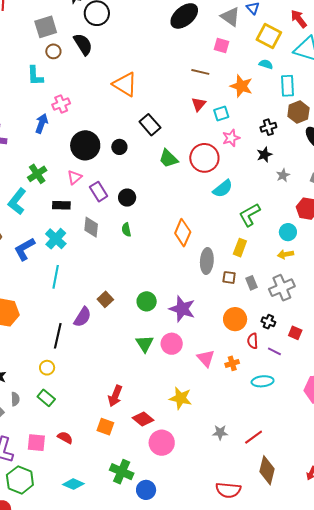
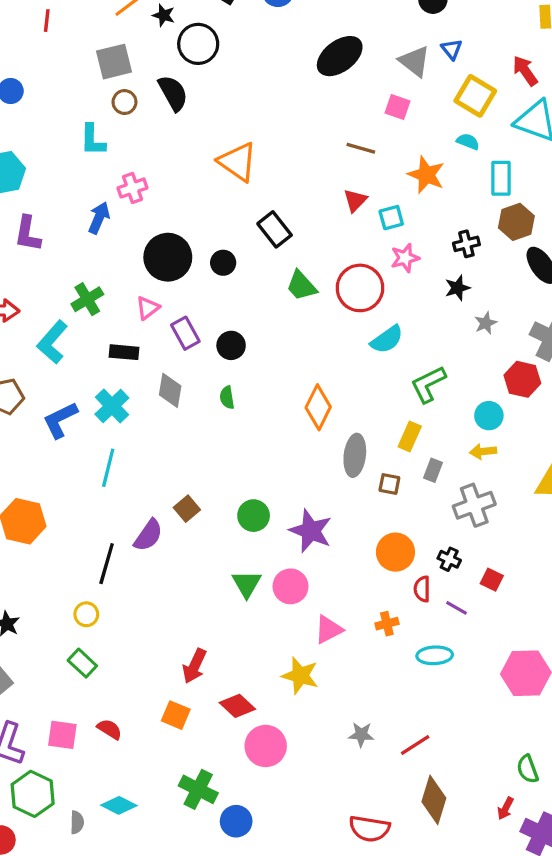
gray rectangle: (251, 283) -> (433, 470), moved, turned 40
pink triangle: (206, 358) -> (329, 630), moved, turned 42
gray semicircle: (15, 399) -> (77, 822), moved

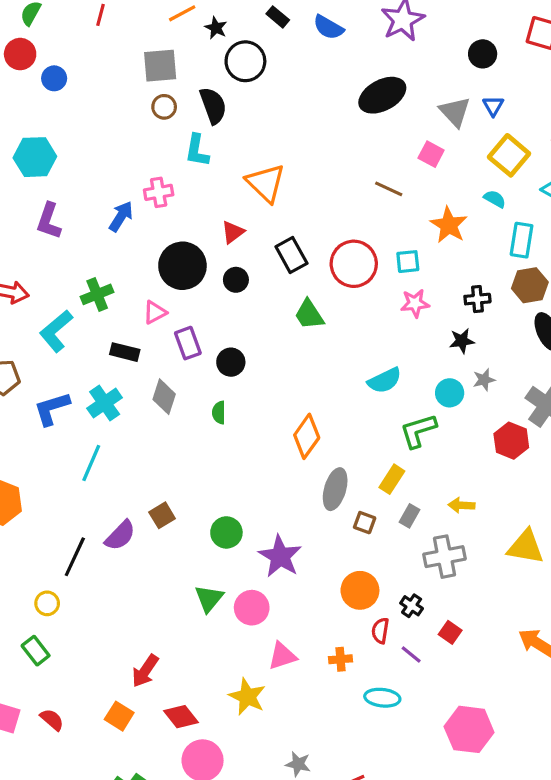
cyan L-shape: (93, 140) -> (197, 151), moved
red triangle: (355, 200) -> (233, 232), moved
red circle: (360, 288) -> (354, 264), moved
cyan circle: (489, 416) -> (450, 393), moved

